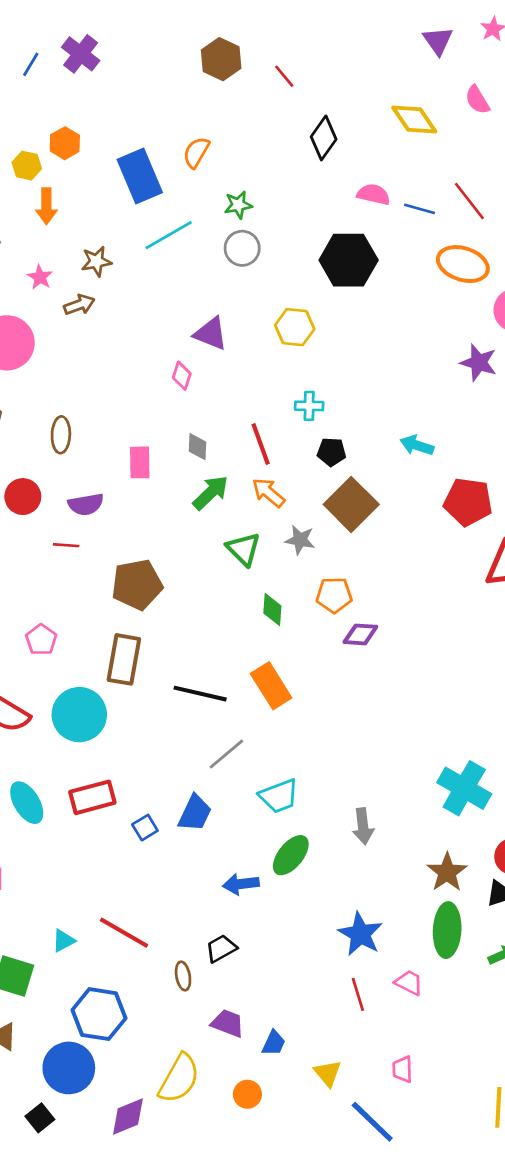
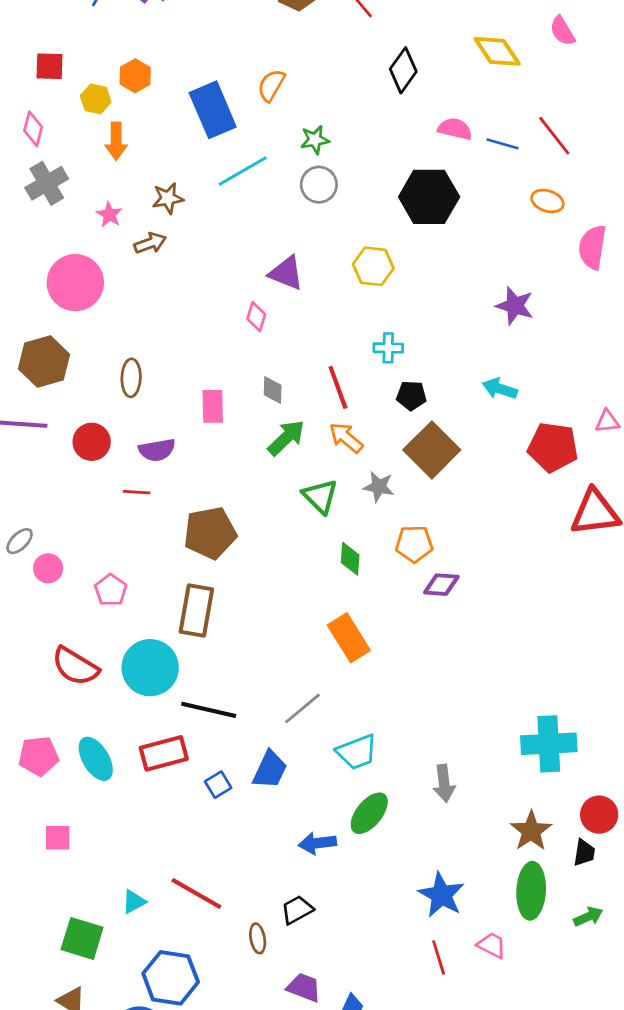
orange ellipse: (463, 264) -> (547, 201), size x0.6
purple star: (479, 363) -> (515, 306), moved
black line: (200, 694) -> (209, 710), moved
cyan cross: (464, 788) -> (549, 744), turned -33

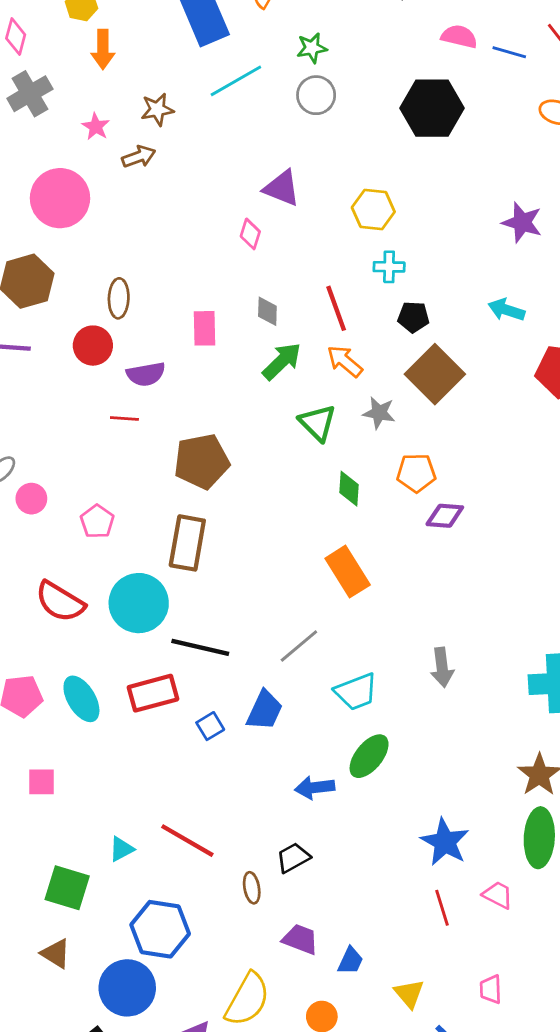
yellow hexagon: (373, 266) -> (373, 210), moved
red circle: (92, 442) -> (93, 346), moved
gray arrow: (444, 783) -> (442, 667), moved

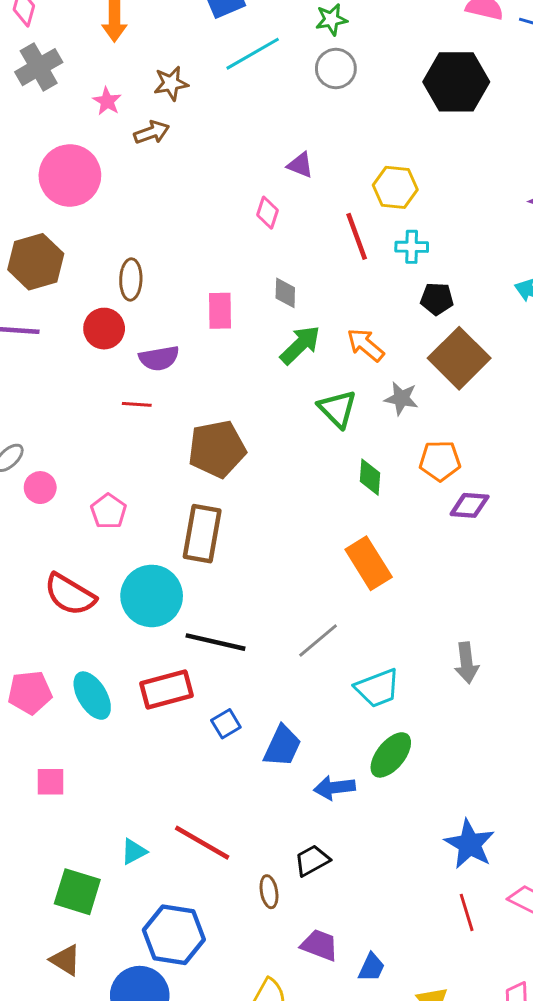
purple triangle: (282, 188) -> (300, 165), size x0.7
red line: (336, 308) -> (357, 236), moved
blue trapezoid: (265, 710) -> (282, 746), moved

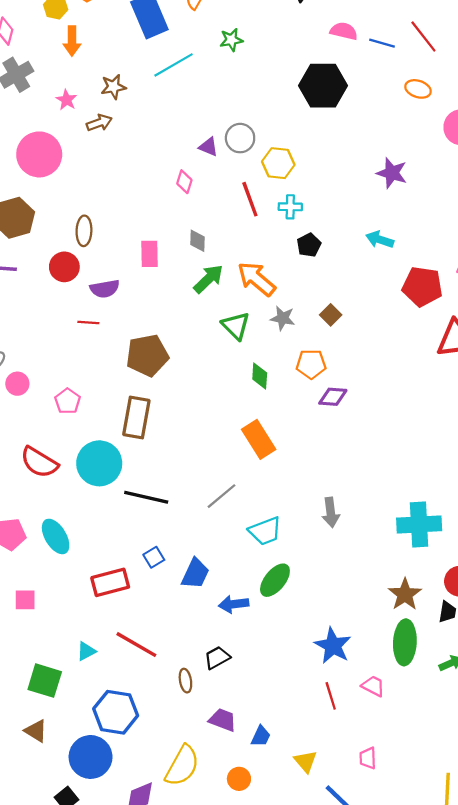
gray circle: (336, 69) -> (240, 138), moved
black pentagon: (437, 299) -> (309, 245), turned -30
orange arrow: (366, 345) -> (256, 279), size x1.4
brown square: (459, 358) -> (331, 315), moved, size x0.5
red rectangle: (166, 690) -> (110, 582), moved

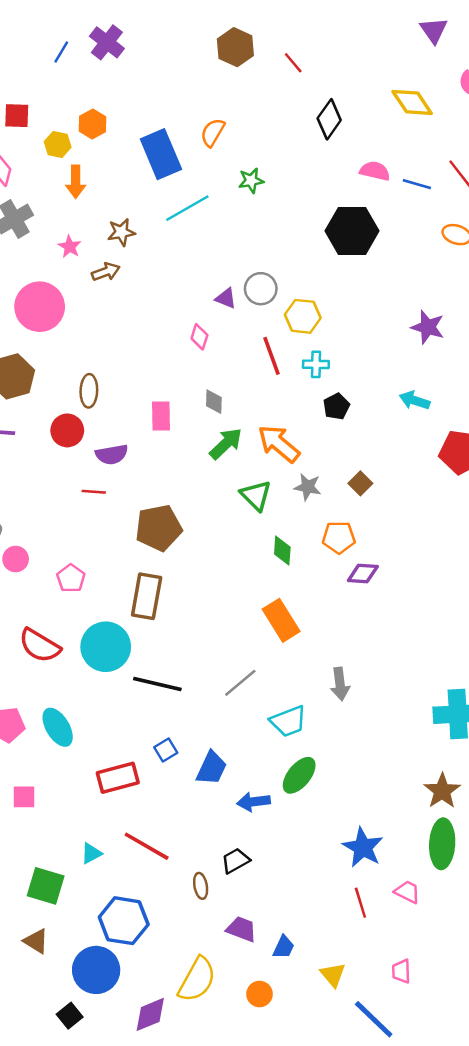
gray arrow: (331, 512) -> (340, 684), moved

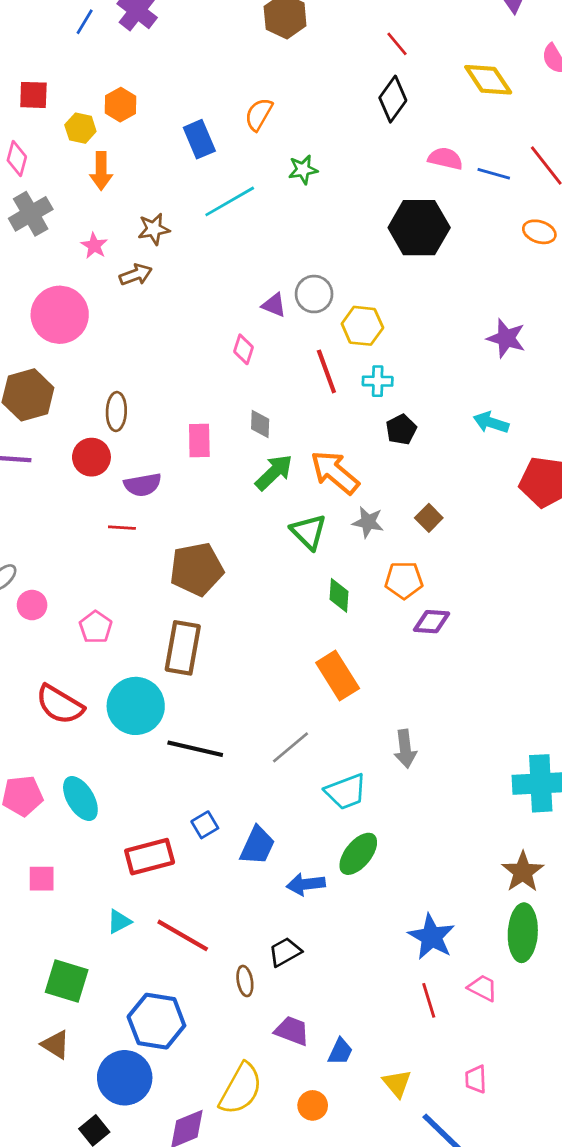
red line: (293, 63) -> (397, 44), moved
blue rectangle: (161, 154) -> (199, 139), size x0.7
cyan triangle: (91, 853) -> (119, 922), moved

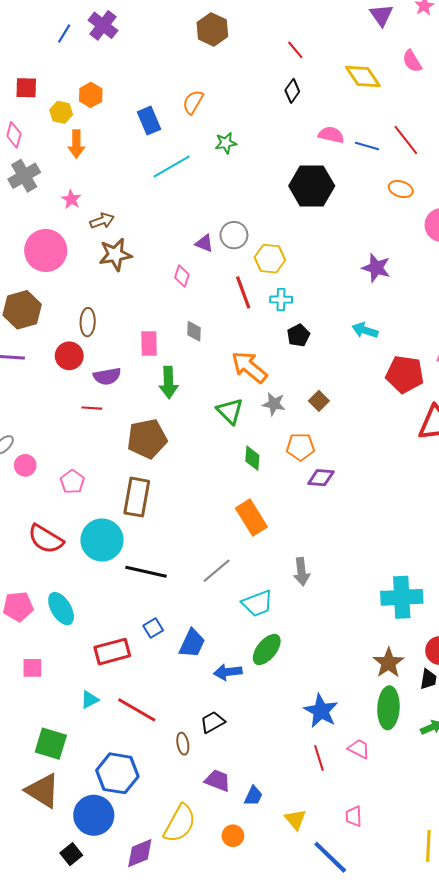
black diamond: (393, 99) -> (292, 91), size x0.7
brown star: (154, 229) -> (115, 255), moved, size x1.4
green arrow: (274, 472) -> (168, 382), moved, turned 132
brown triangle: (56, 1045) -> (43, 791), size x1.6

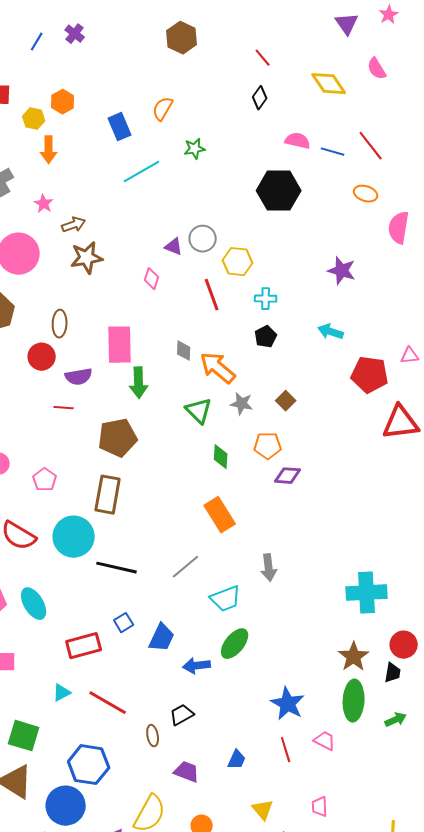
purple cross: (103, 25) -> (75, 34), size x0.7
cyan cross: (281, 300) -> (266, 299), moved
gray diamond: (194, 331) -> (184, 351), moved
pink rectangle: (149, 344) -> (120, 345), size x1.5
blue trapezoid: (253, 796) -> (237, 760), moved

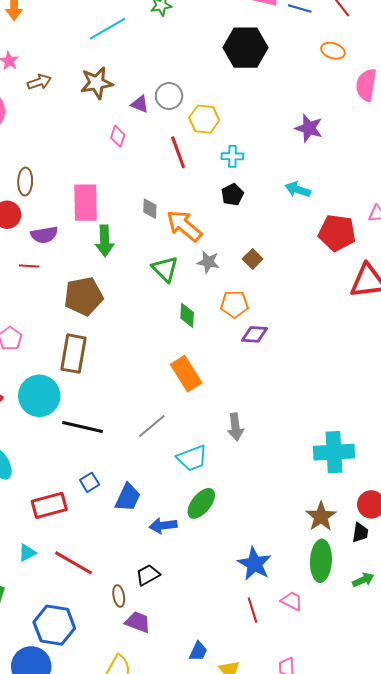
brown star: (87, 258) -> (97, 83), moved
blue trapezoid: (237, 760) -> (198, 651), moved
purple trapezoid: (187, 772) -> (138, 622), moved

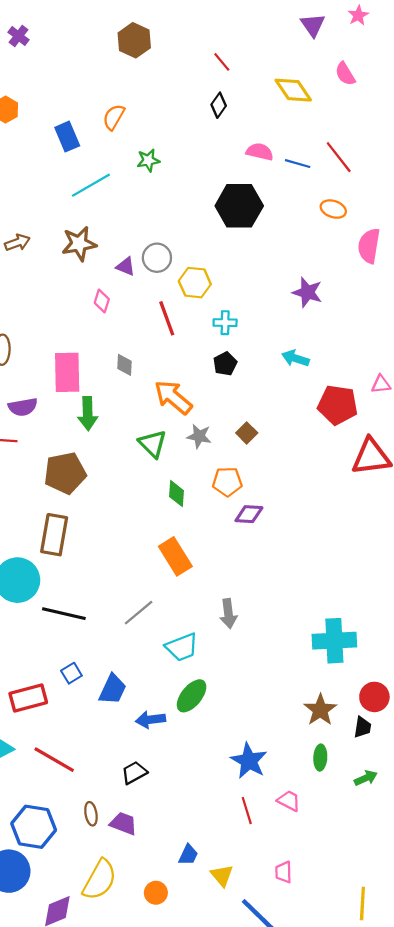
gray diamond: (150, 209) -> (124, 365), moved
green ellipse: (321, 561) -> (320, 758), size x0.6
brown ellipse: (119, 596) -> (91, 814), moved

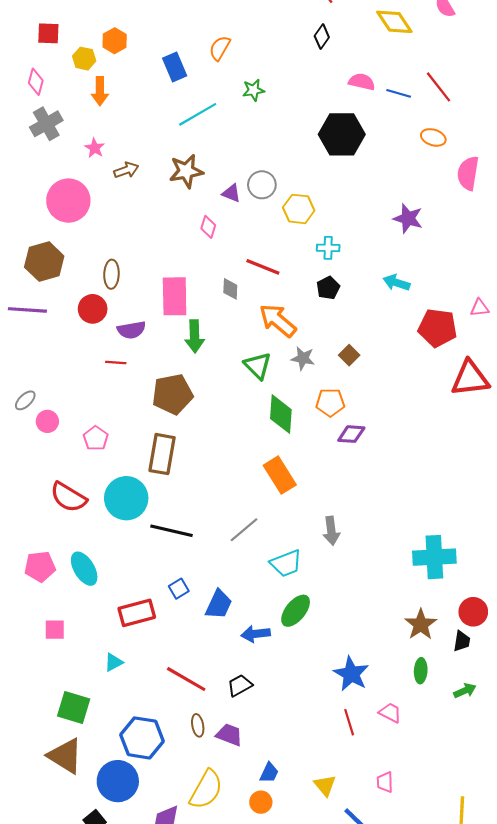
red line: (167, 318) -> (263, 267), moved, turned -48
green diamond: (176, 494) -> (281, 414), size x1.5
red line: (54, 760) -> (186, 679), moved
blue trapezoid: (188, 855) -> (269, 773), moved

